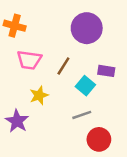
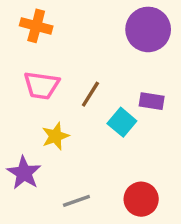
orange cross: (15, 26) -> (36, 26), moved
purple circle: (87, 28) -> (148, 29), moved
gray line: (82, 115) -> (76, 201), moved

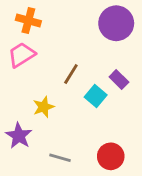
pink trapezoid: (41, 85) -> (22, 55), moved, turned 140
purple rectangle: (152, 101) -> (119, 80), turned 36
gray line: (76, 201) -> (60, 158), turned 35

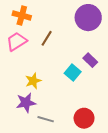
brown line: (71, 74) -> (47, 38), moved
purple star: (19, 136) -> (26, 103), moved, turned 30

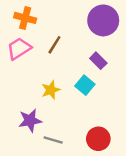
purple rectangle: (90, 60) -> (98, 61), moved
yellow star: (33, 81) -> (51, 90), moved

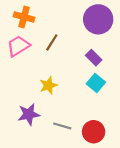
cyan square: (85, 85) -> (96, 83), moved
gray line: (53, 140) -> (62, 126), moved

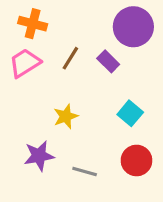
purple rectangle: (94, 58) -> (108, 61), moved
red circle: (94, 132) -> (136, 160), moved

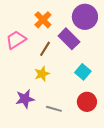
orange cross: (33, 24) -> (43, 20), moved, turned 30
brown line: (70, 58) -> (45, 49), moved
purple rectangle: (108, 61) -> (69, 39), size x1.5

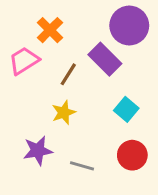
orange cross: (43, 20) -> (50, 30), moved

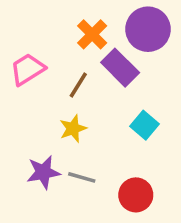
orange cross: (50, 30) -> (92, 34), moved
red circle: (132, 155) -> (136, 195), moved
gray line: (82, 166) -> (82, 177), moved

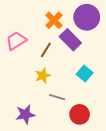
purple star: (43, 172) -> (25, 114), moved
gray line: (82, 177) -> (57, 97), moved

